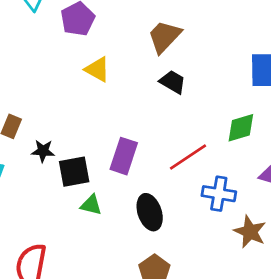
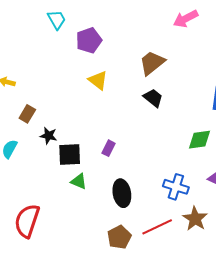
purple rectangle: (124, 156) -> (109, 148), size x0.6
red line: (188, 157) -> (157, 227), moved

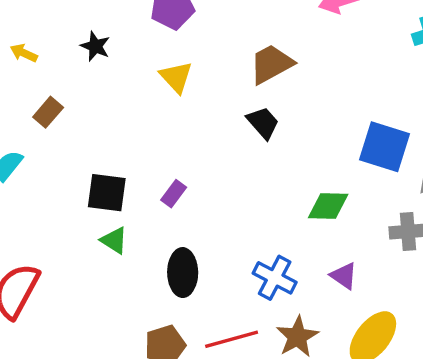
black star: (48, 136) -> (95, 46), moved

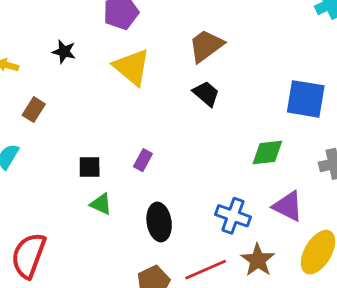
yellow triangle: (176, 77) -> (132, 67), size x1.4
black square: (107, 193) -> (90, 167), size x0.7
purple triangle: (344, 276) -> (288, 206), size x1.4

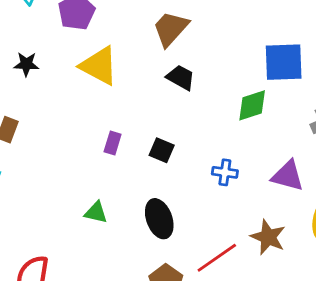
green diamond: (267, 152) -> (252, 105), moved
purple rectangle: (143, 160) -> (113, 143), moved
black square: (90, 167) -> (162, 150), moved, turned 35
blue cross: (233, 216) -> (225, 172), moved, size x0.7

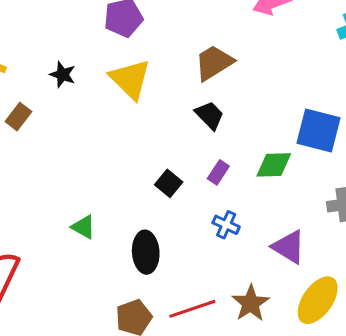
black star: (26, 64) -> (63, 75), moved
purple rectangle: (113, 143) -> (218, 172), moved

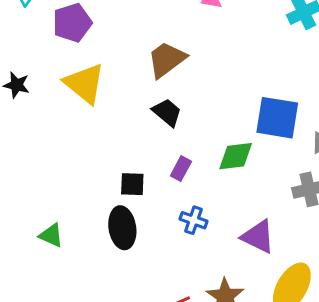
black square: (169, 183) -> (132, 184), turned -32
black ellipse: (146, 252) -> (122, 228), moved

